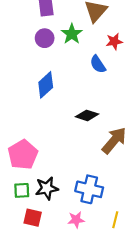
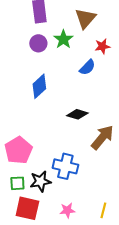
blue semicircle: (98, 64) -> (87, 67), turned -102
blue cross: (89, 189) -> (65, 166), moved
red square: (33, 218) -> (27, 208), size x1.4

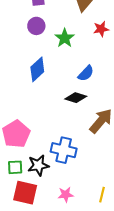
green star: (63, 39) -> (65, 38), moved
blue semicircle: (87, 67) -> (86, 73), moved

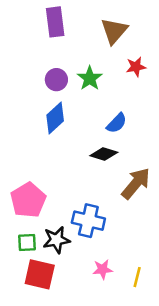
purple circle: (36, 26) -> (56, 80), moved
pink star: (66, 195) -> (103, 269), moved

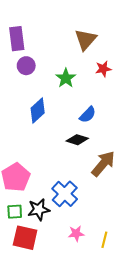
purple rectangle: (55, 22) -> (17, 39), moved
purple circle: (56, 80) -> (26, 66), moved
blue cross: (88, 221) -> (65, 194), turned 30

